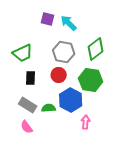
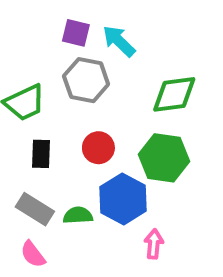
green diamond: (96, 49) -> (174, 94), turned 30
gray hexagon: (64, 52) -> (86, 80), moved

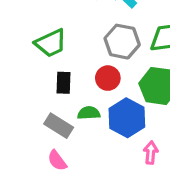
gray hexagon: (86, 80) -> (122, 42), moved
green semicircle: (78, 215) -> (89, 113), moved

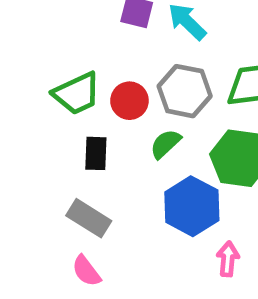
red circle: (108, 78) -> (129, 101), moved
green semicircle: (89, 113) -> (165, 144), moved, turned -40

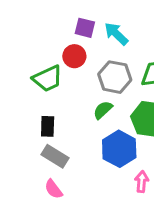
red circle: (129, 101) -> (74, 56), moved
black rectangle: (96, 153) -> (48, 126), moved

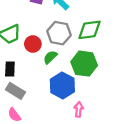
red circle: (74, 56) -> (33, 44), moved

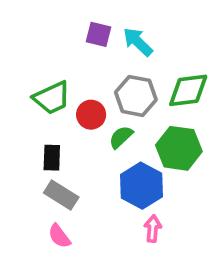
pink arrow: (79, 109) -> (153, 229), moved

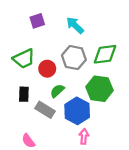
purple square: (99, 34) -> (37, 21), moved, turned -32
green semicircle: (121, 137) -> (57, 91), moved
gray rectangle: (61, 195) -> (45, 110), moved

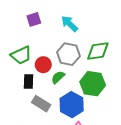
green semicircle: (57, 91) -> (58, 77), moved
black rectangle: (24, 94) -> (29, 81), moved

